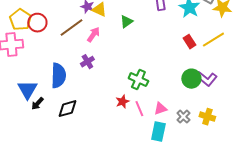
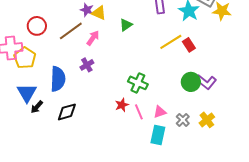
yellow pentagon: (20, 20) -> (25, 58), moved
yellow line: (213, 40) -> (171, 42), moved
yellow cross: (207, 117) -> (207, 120), turned 35

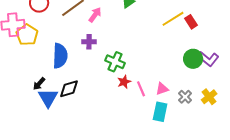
purple cross: (87, 65) -> (89, 42), turned 32
green cross: (138, 83) -> (115, 62), moved
blue triangle: (27, 93) -> (48, 98), moved

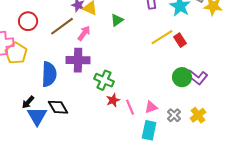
purple cross: (89, 42) -> (78, 60), size x1.6
black diamond: (69, 89) -> (58, 107), turned 75

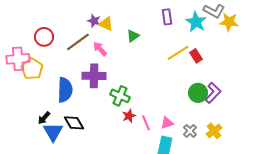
pink arrow: (84, 33) -> (100, 49), turned -77
purple L-shape: (197, 77) -> (213, 93), turned -85

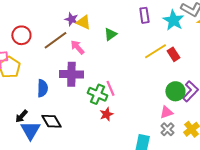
blue semicircle: (65, 90) -> (42, 88), size x0.7
pink line: (146, 123) -> (110, 88), moved
pink triangle: (167, 123) -> (166, 112), moved

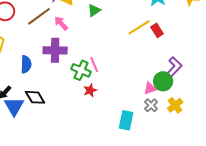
green circle: (175, 91) -> (163, 81), moved

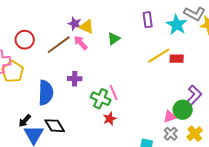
pink arrow: (61, 23) -> (81, 43), moved
red rectangle: (157, 30) -> (177, 59), turned -56
purple cross: (55, 50) -> (75, 79), size x0.6
blue semicircle: (26, 64) -> (46, 93), size x1.4

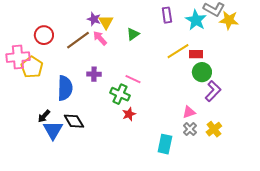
yellow triangle: (87, 27) -> (106, 22), turned 35
pink line: (114, 93) -> (133, 79), moved, turned -42
green circle: (183, 110) -> (202, 72), moved

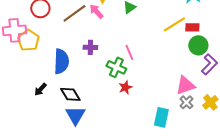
pink line: (133, 79) -> (129, 52), turned 42
pink triangle: (189, 112) -> (185, 85), size x1.5
blue triangle: (53, 130) -> (75, 115), moved

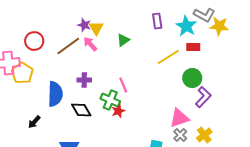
red rectangle: (192, 27) -> (193, 47), moved
red star: (125, 87) -> (118, 111), moved
black diamond: (70, 94) -> (81, 110), moved

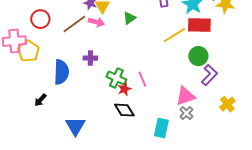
pink arrow: (90, 44) -> (96, 22), turned 147
red rectangle: (193, 47) -> (199, 25), size x1.6
pink line: (123, 85) -> (142, 79), moved
black diamond: (81, 110) -> (124, 110), moved
yellow cross: (204, 135) -> (227, 104), moved

